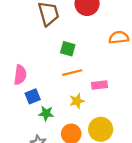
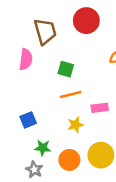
pink semicircle: (20, 75) -> (26, 59), moved
green star: (46, 113) -> (43, 148), moved

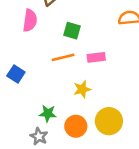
orange line: (71, 95) -> (63, 57), moved
pink rectangle: (100, 108) -> (96, 57), moved
blue square: (28, 120) -> (16, 74), moved, turned -35

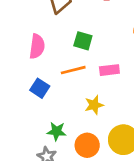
pink semicircle: (30, 20) -> (37, 46), moved
blue square: (16, 74) -> (40, 88), moved

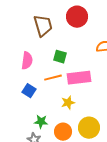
pink rectangle: (109, 70) -> (79, 78), size x1.6

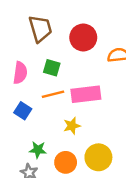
red circle: (77, 17) -> (83, 38), moved
green square: (60, 57) -> (52, 68), moved

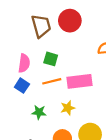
red circle: (83, 38) -> (70, 21), moved
blue square: (23, 111) -> (22, 86), moved
green star: (38, 150) -> (39, 112), moved

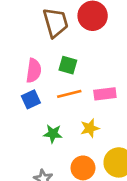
pink rectangle: (79, 81) -> (105, 94), size x0.7
blue square: (22, 86) -> (31, 99), turned 32

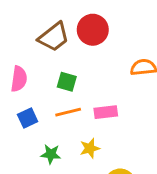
brown trapezoid: (56, 23) -> (54, 37), turned 68
pink semicircle: (34, 71) -> (19, 79), moved

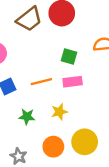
green square: (67, 82) -> (69, 56), moved

